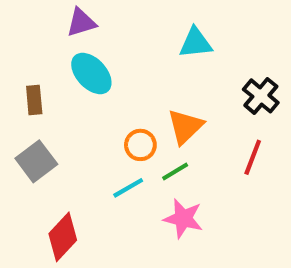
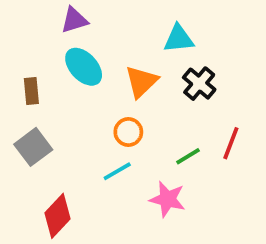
black cross: (261, 96) -> (199, 84), moved
orange triangle: (185, 127) -> (141, 82), moved
green line: (175, 172) -> (188, 156), moved

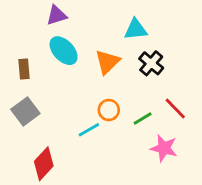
orange circle: (128, 132) -> (109, 110), moved
red line: (231, 143) -> (175, 109), turned -65
pink star: (168, 199) -> (164, 148), moved

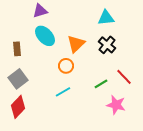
cyan triangle: (136, 29) -> (106, 18), moved
orange circle: (109, 110) -> (66, 66), moved
red diamond: (44, 164) -> (18, 107), moved

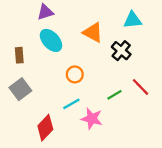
cyan triangle: (106, 18) -> (133, 20), moved
orange triangle: (76, 44) -> (93, 32), moved, turned -48
pink star: (116, 105) -> (92, 119), moved
red diamond: (18, 107) -> (45, 128), moved

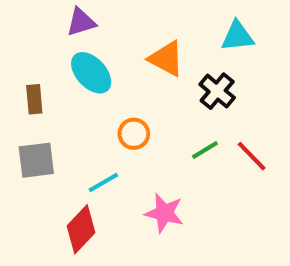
gray square: (20, 89) -> (36, 160), turned 30
green line: (114, 95) -> (205, 150), moved
cyan line: (71, 104) -> (103, 183), moved

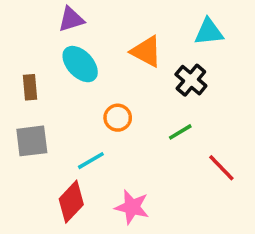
red line: (252, 156) -> (221, 168), moved
pink star: (164, 213) -> (132, 207), moved

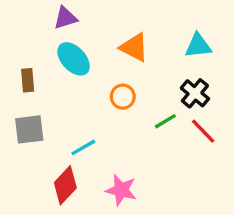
cyan triangle: (209, 32) -> (198, 46), moved
black cross: (191, 80) -> (195, 93), moved
orange circle: (118, 118) -> (123, 97), moved
red line: (221, 168) -> (203, 131), moved

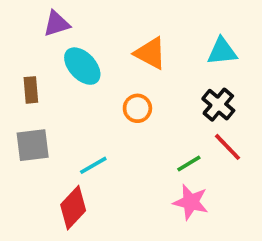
purple triangle: (65, 18) -> (57, 24), moved
green line: (165, 121) -> (189, 163), moved
pink star: (121, 190) -> (191, 202), moved

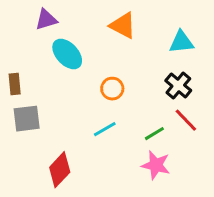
orange triangle: (150, 53) -> (123, 25), moved
brown rectangle: (31, 90) -> (15, 84), moved
cyan line: (93, 165) -> (105, 129), moved

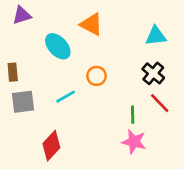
purple triangle: (46, 19) -> (22, 15), moved
orange triangle: (123, 25) -> (91, 24), moved
cyan line: (105, 129) -> (66, 97), moved
green line: (154, 134) -> (133, 115), turned -60

